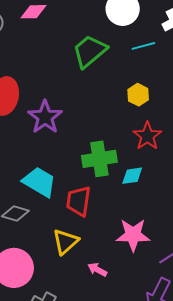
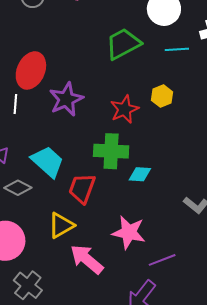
red star: (147, 136) -> (124, 109), moved
pink arrow: (97, 270) -> (87, 259), size x1.8

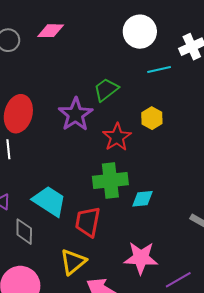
green trapezoid: (123, 44) -> (106, 90), moved, size x0.7
purple star: (66, 99) -> (75, 114), moved
gray diamond: (18, 188) -> (24, 232), turned 72

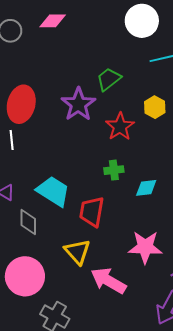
green cross: (110, 181) -> (114, 170), size x0.6
yellow triangle: (73, 262) -> (77, 252), turned -32

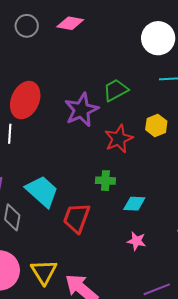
pink star: (145, 247) -> (137, 241), moved, size x0.6
yellow triangle: (77, 252) -> (44, 272), moved

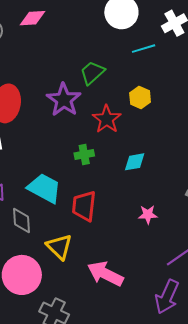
green cross: (105, 181) -> (84, 154), moved
cyan diamond: (134, 204) -> (135, 162), moved
yellow triangle: (44, 272) -> (59, 247), moved

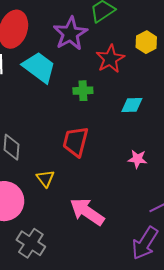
cyan trapezoid: (44, 188) -> (39, 67), moved
yellow triangle: (59, 247) -> (45, 178), size x0.7

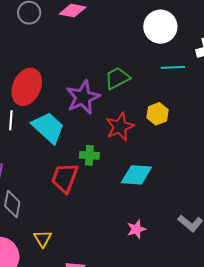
cyan diamond: (132, 105) -> (136, 175), size x1.4
red trapezoid: (76, 142) -> (65, 178), moved
pink star: (137, 159) -> (136, 229), turned -30

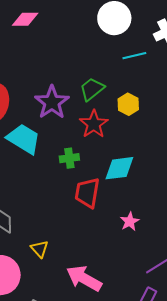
green trapezoid: (117, 78) -> (92, 89), moved
red trapezoid: (65, 178) -> (87, 193), moved

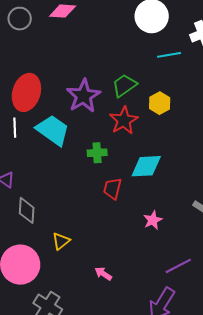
red trapezoid: (87, 193) -> (112, 189), size x0.7
yellow triangle: (40, 249) -> (61, 241), turned 30
pink arrow: (84, 278) -> (103, 274), size x0.5

